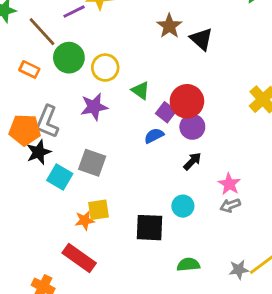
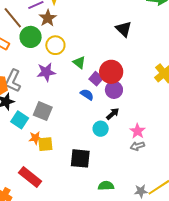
brown star: (169, 26) -> (48, 18), moved
blue semicircle: (154, 136) -> (87, 95), turned 56
cyan circle: (183, 206) -> (101, 129), moved
orange star: (85, 220) -> (35, 138), moved

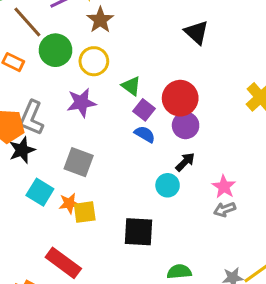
brown star: (48, 18) -> (100, 20), moved
purple square: (96, 79) -> (144, 110), moved
cyan square: (20, 120) -> (40, 192), moved

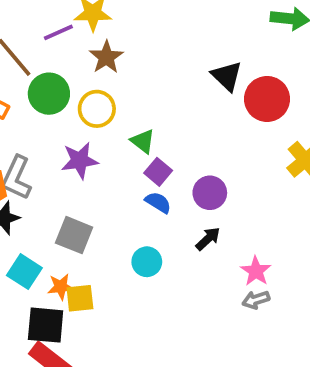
red circle: (180, 98) -> (267, 99), moved
cyan circle: (168, 185) -> (147, 262), moved
black square: (138, 232) -> (46, 325), moved

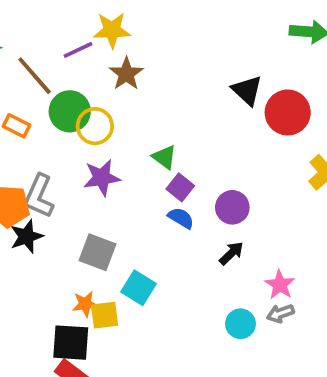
yellow circle: (97, 109) -> (95, 126), moved
cyan circle: (147, 262) -> (240, 324), moved
cyan square: (24, 272) -> (138, 288), moved

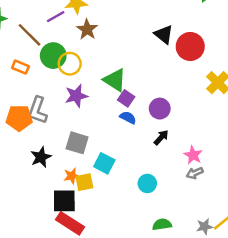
green triangle: (164, 157) -> (115, 80), size x1.5
black star: (26, 236) -> (41, 157), moved
cyan circle: (240, 324) -> (147, 183), moved

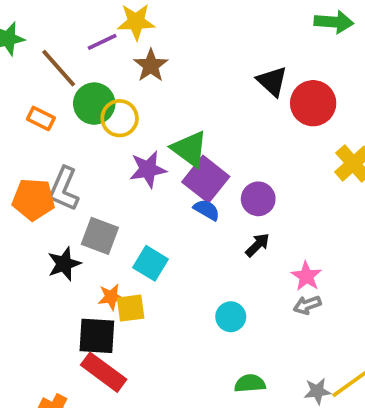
purple star: (76, 96) -> (148, 169), moved
purple square: (126, 98) -> (206, 179), size x1.6
gray square: (77, 143) -> (100, 236), moved
cyan square: (104, 163) -> (151, 263), moved

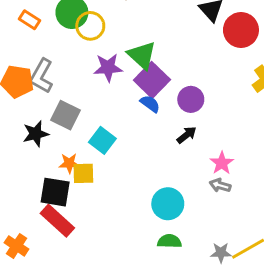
gray arrow: (307, 305) -> (220, 185), turned 30
cyan circle: (231, 317) -> (168, 204), moved, size x1.4

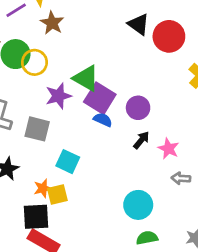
gray square: (65, 115) -> (37, 129), moved
pink star: (222, 163) -> (168, 149), moved

